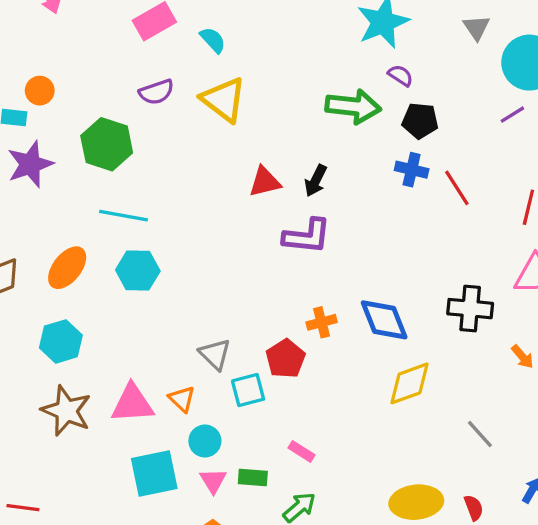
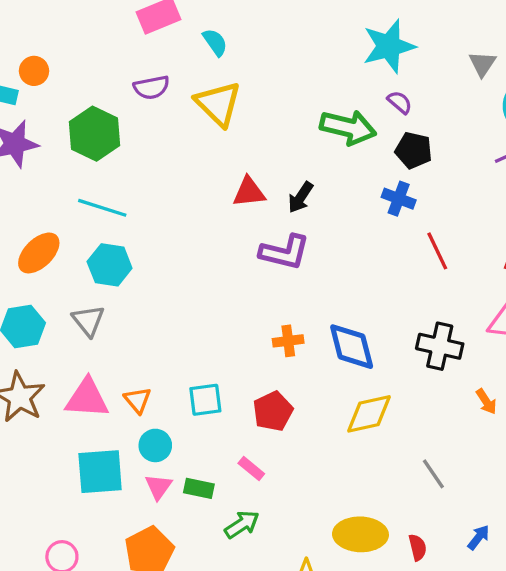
red line: (457, 188) -> (437, 251), moved
gray triangle: (215, 354) -> (88, 321), moved
red pentagon: (286, 359) -> (273, 411), moved

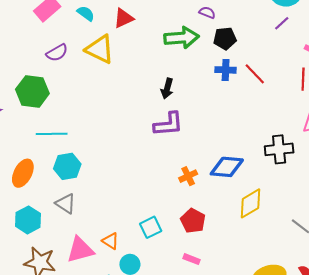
red triangle: (249, 192) -> (124, 18), moved
red line: (437, 251) -> (255, 74), moved
blue diamond: (352, 347) -> (227, 167), turned -52

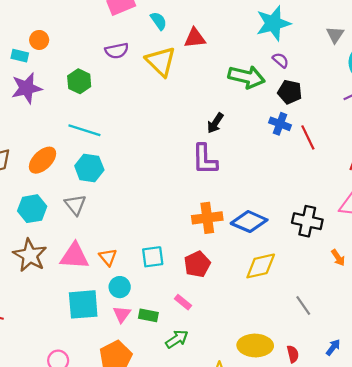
green hexagon: (32, 91) -> (79, 81), size x0.7
purple L-shape: (168, 124) -> (205, 159), turned 76
orange cross: (188, 176) -> (207, 218), size x1.5

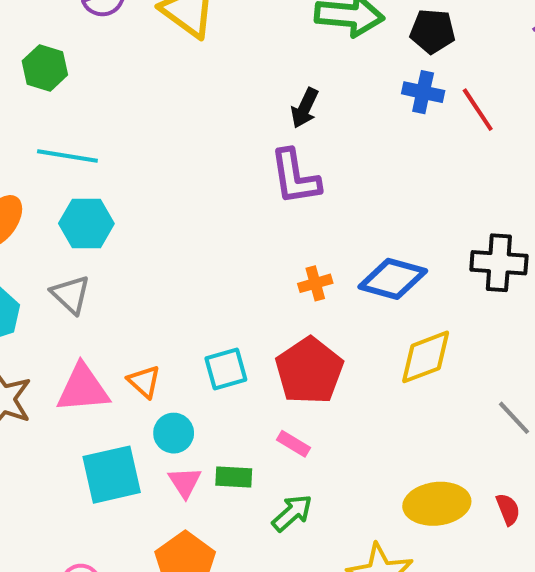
orange cross: (207, 218) -> (315, 283), size x0.6
red pentagon: (197, 264) -> (309, 371), size x1.4

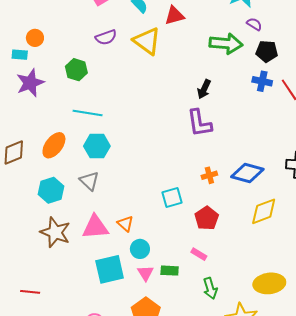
cyan square: (226, 369) -> (172, 198), moved
red pentagon: (309, 371) -> (207, 218), size x0.7
green arrow: (292, 513) -> (210, 288), moved, turned 115

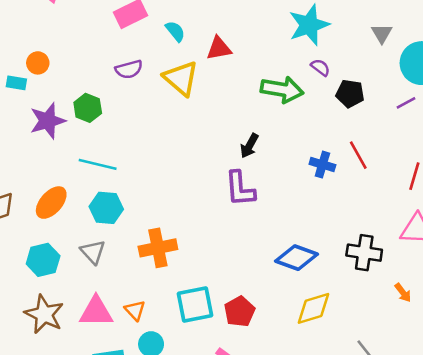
black pentagon: (267, 51) -> (350, 94), moved
blue cross: (262, 81) -> (322, 165), moved
purple star: (30, 83) -> (48, 121), moved
orange cross: (209, 175) -> (158, 248), moved, size x1.8
cyan square: (172, 198) -> (195, 305), moved, size x1.4

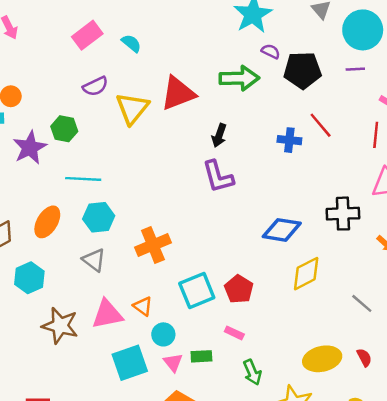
red triangle: (219, 48) -> (178, 93), moved, size x1.5
yellow triangle: (181, 78) -> (132, 108), moved, turned 39
black pentagon: (350, 94) -> (302, 70), size x1.4
purple line: (406, 103) -> (355, 69), turned 36
cyan hexagon: (43, 260) -> (29, 278), moved

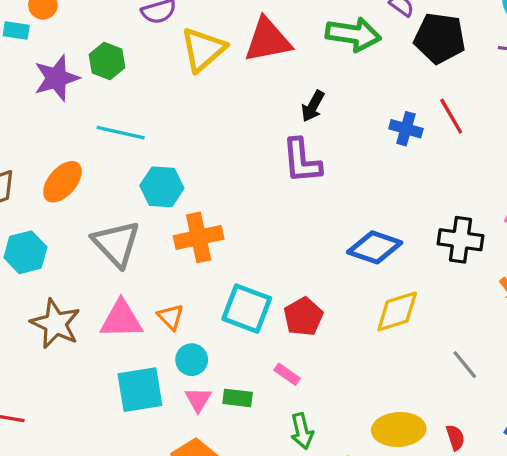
cyan hexagon: (99, 217) -> (162, 187), moved
gray triangle: (94, 260) -> (116, 244), size x1.5
cyan square: (197, 290) -> (247, 309), turned 33

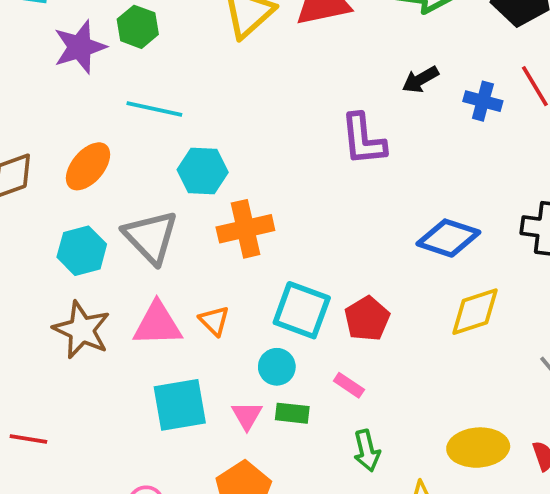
black arrow: (313, 106) -> (420, 80), moved, turned 32
cyan hexagon: (25, 252) -> (82, 251), moved
cyan circle: (192, 360) -> (277, 367), moved

